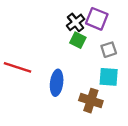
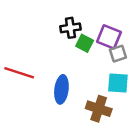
purple square: (97, 19) -> (109, 37), moved
black cross: (76, 22) -> (70, 28), moved, turned 30

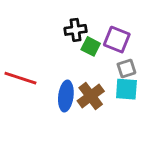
gray square: (118, 54) -> (126, 68), moved
brown cross: (99, 109) -> (91, 96), moved, turned 35

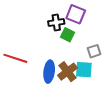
purple square: (117, 40) -> (76, 14), moved
cyan square: (126, 89) -> (84, 70), moved

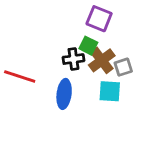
black cross: (56, 22) -> (73, 59), moved
brown cross: (68, 72) -> (102, 60), moved

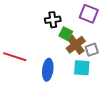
purple square: (99, 19) -> (89, 14), moved
black cross: (73, 59) -> (53, 20), moved

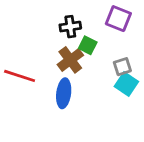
brown cross: (76, 45) -> (70, 60), moved
cyan square: (82, 68) -> (126, 84), moved, turned 30

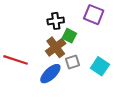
gray square: (122, 67) -> (73, 62), moved
blue ellipse: (64, 93) -> (50, 74), turned 40

